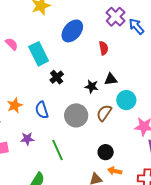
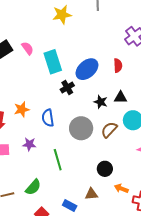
blue ellipse: (72, 31) -> (87, 69), moved
orange arrow: (115, 171) -> (121, 188), moved

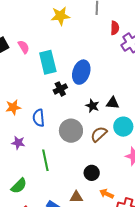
red semicircle: (118, 66) -> (115, 28), moved
blue ellipse: (87, 69) -> (81, 72), turned -35

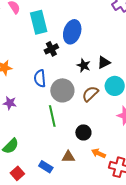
black triangle: (113, 103) -> (104, 62), turned -32
blue semicircle: (39, 118) -> (40, 78), moved
green line: (45, 160) -> (52, 116), moved

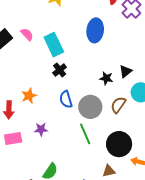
blue ellipse: (72, 32) -> (95, 30), moved
black cross: (51, 49) -> (60, 70), moved
black circle: (83, 132) -> (119, 144), size x1.6

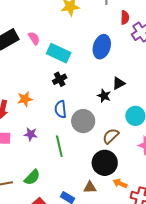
cyan rectangle: (54, 45) -> (59, 53), turned -50
black triangle: (125, 71) -> (119, 83), moved
brown semicircle: (118, 105) -> (111, 136), moved
green line: (85, 134) -> (59, 146), moved

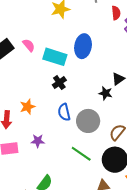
blue ellipse: (102, 47) -> (83, 46), moved
green line: (59, 146) -> (81, 154), moved, turned -35

